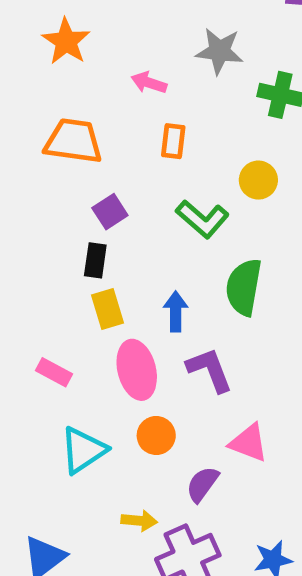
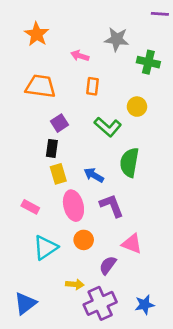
blue arrow: (176, 311) -> (94, 175), turned -60

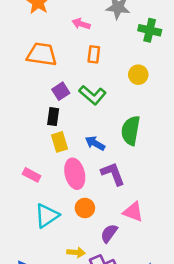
green L-shape: (108, 127) -> (93, 95), moved

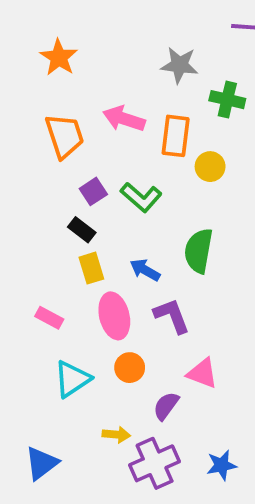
pink arrow: (81, 24) -> (124, 119), moved, size x1.5
orange trapezoid: (42, 54) -> (65, 136), turned 64
orange rectangle: (94, 54) -> (176, 136), moved, size x1.5
black rectangle: (53, 117) -> (82, 230), turned -60

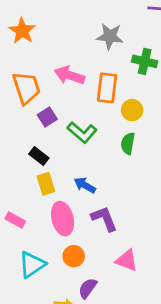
purple square: (93, 191) -> (47, 117), moved
green semicircle: (199, 251) -> (128, 143), moved, size x0.7
purple semicircle: (166, 406) -> (88, 288), moved

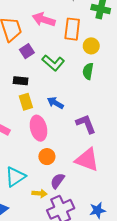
black rectangle: (39, 156) -> (21, 81), turned -32
purple L-shape: (104, 219) -> (86, 124), moved
pink triangle: (127, 260) -> (87, 160), size x1.4
cyan triangle: (32, 264) -> (15, 177), moved

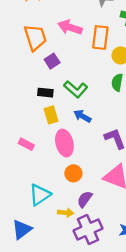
green L-shape: (53, 63) -> (76, 89), moved

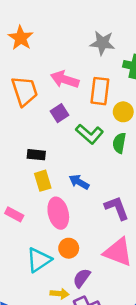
purple square: (52, 61) -> (60, 113), moved
green L-shape: (76, 89) -> (89, 134), moved
cyan triangle: (40, 195) -> (39, 260), moved

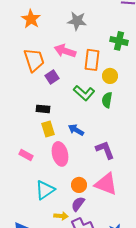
gray star: (102, 43) -> (77, 21), moved
purple square: (60, 113) -> (52, 77), moved
orange circle: (69, 248) -> (79, 185), moved

